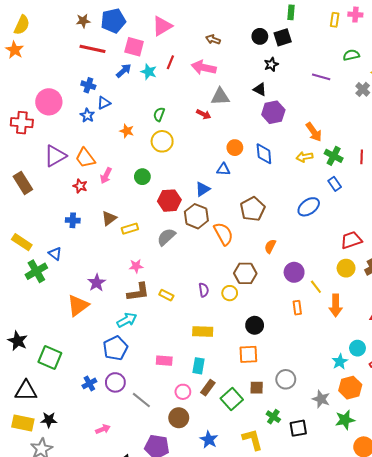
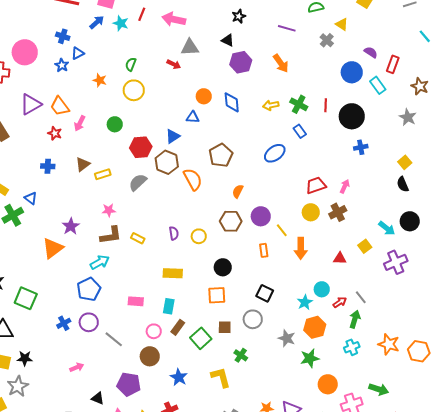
orange arrow: (314, 132) -> (281, 63), moved
brown hexagon: (245, 273) -> (231, 221), moved
black square: (298, 428) -> (265, 293), moved, turned 36

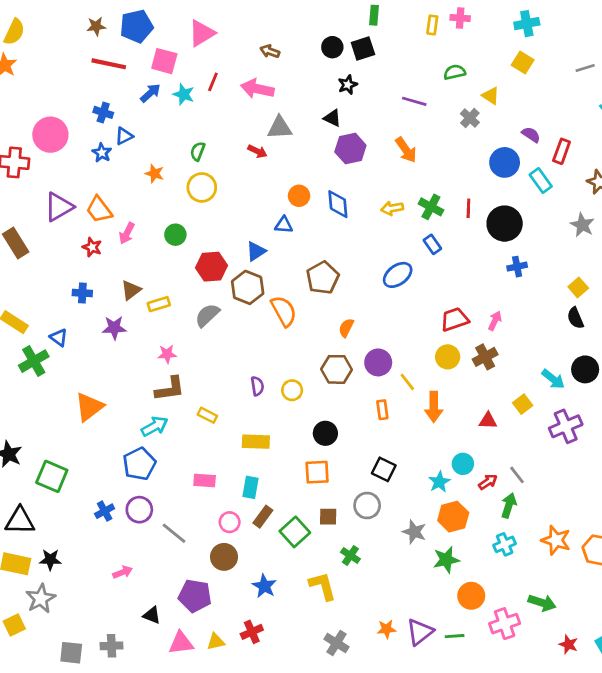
purple star: (71, 226) -> (114, 328), moved, turned 30
yellow rectangle: (138, 238) -> (207, 415), moved

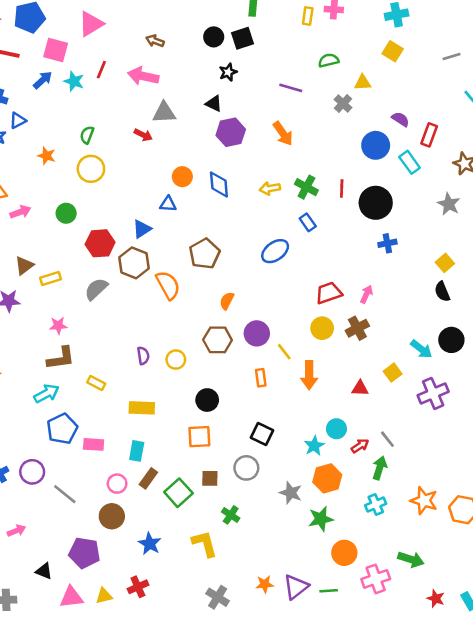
yellow triangle: (491, 96) -> (363, 83), turned -36
pink arrow: (127, 233) -> (20, 212), turned -138
blue pentagon: (139, 464) -> (62, 429), moved

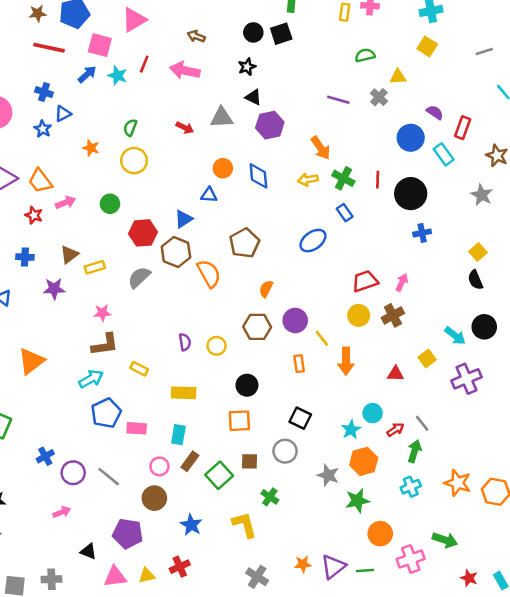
black star: (228, 72) -> (247, 67), moved
purple line: (291, 88) -> (338, 100), moved
gray triangle: (164, 113) -> (222, 117), moved
orange arrow: (283, 134) -> (321, 148), moved
purple circle: (32, 472) -> (73, 473), moved

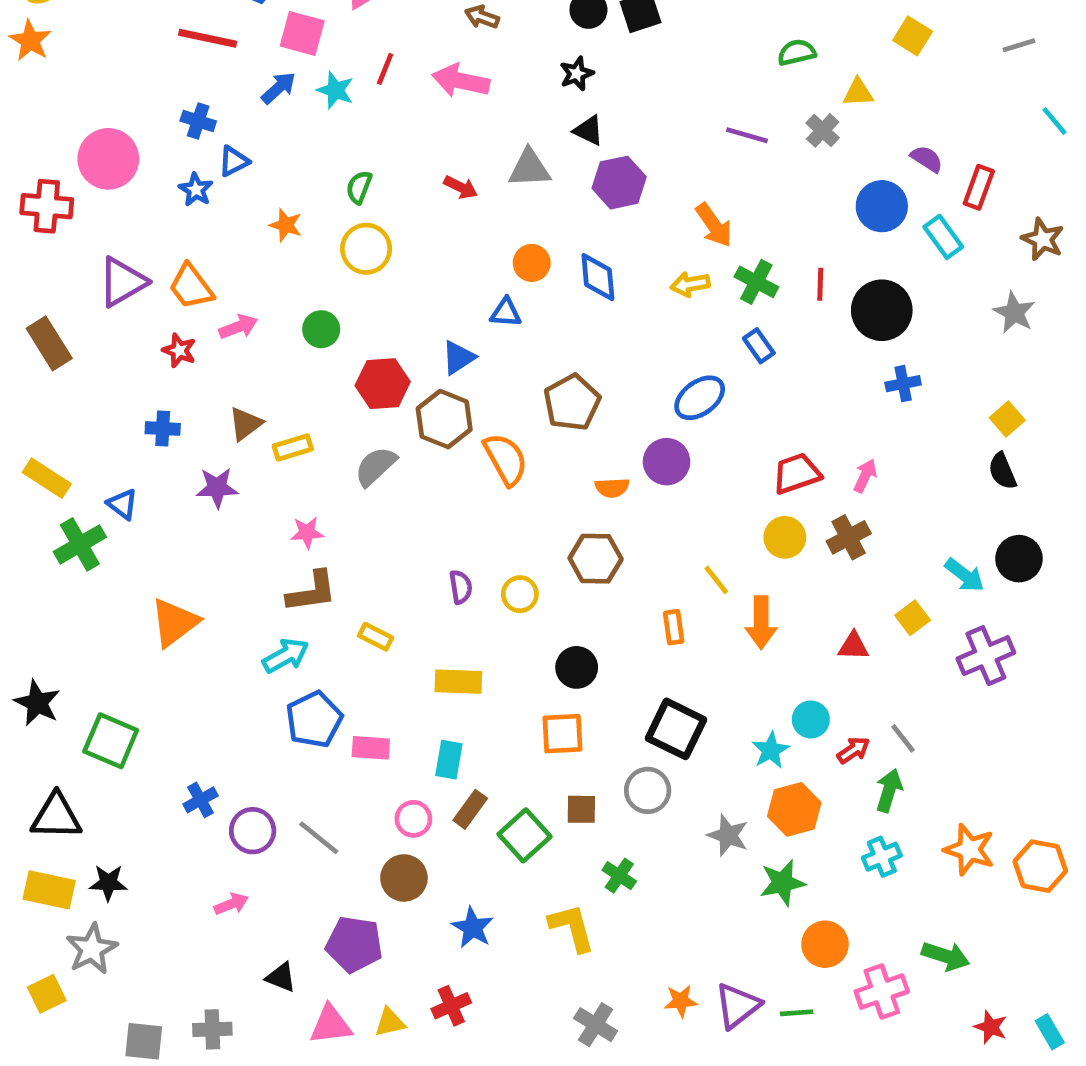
orange semicircle: (266, 289) -> (612, 488), turned -120
purple circle: (295, 320) -> (667, 462), moved
black square: (300, 418) -> (676, 729), size x1.4

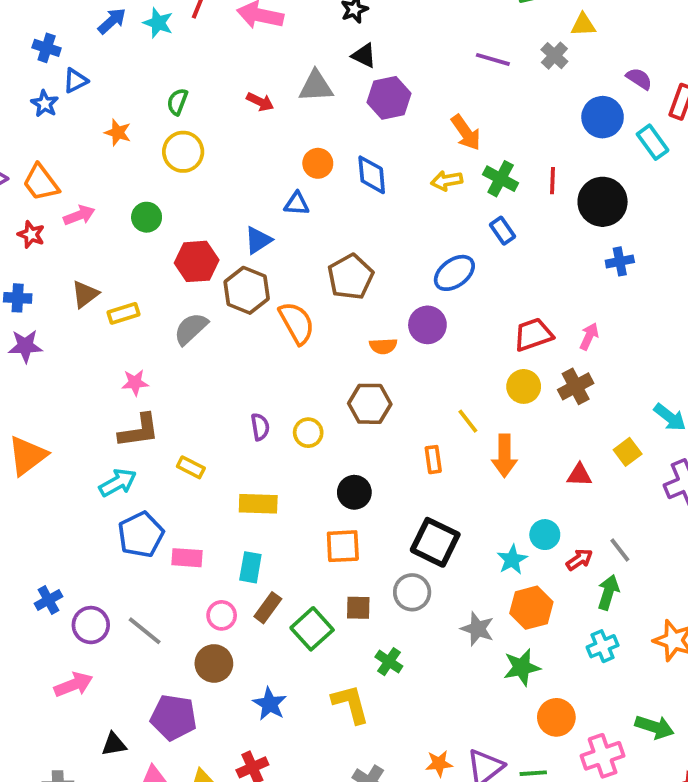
purple star: (217, 488) -> (25, 346), moved
pink arrow: (231, 904) -> (73, 685), size x1.4
black triangle: (281, 977) -> (114, 744), turned -32

